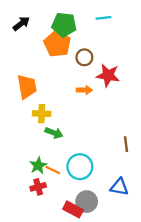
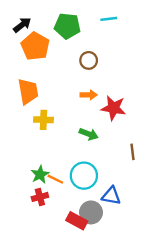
orange pentagon: (57, 44) -> (35, 46), moved
red star: (108, 75) -> (114, 108), moved
green arrow: (54, 133) -> (89, 134), moved
blue triangle: (119, 187) -> (111, 196), moved

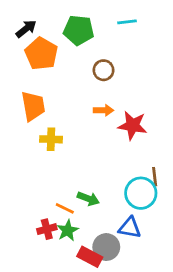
green arrow: (89, 134) -> (88, 199), moved
green star: (40, 174) -> (68, 230), moved
cyan circle: (84, 176) -> (141, 193), moved

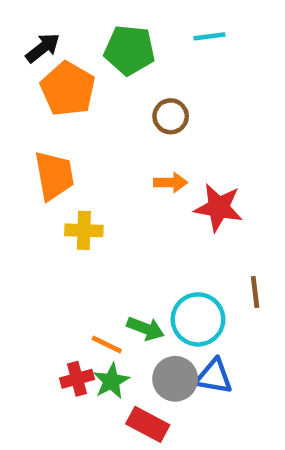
cyan circle: (141, 193) -> (198, 319), moved
gray circle: (106, 247) -> (175, 379), moved

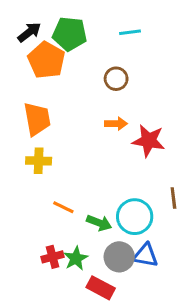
cyan line: (209, 36) -> (130, 32), moved
green pentagon: (130, 50) -> (70, 34), moved
yellow cross: (84, 230) -> (39, 161), moved
orange line: (107, 345) -> (63, 207), moved

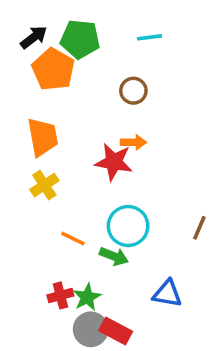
red star: (149, 141) -> (114, 162), moved
yellow cross: (39, 161) -> (44, 185), turned -35
brown line: (173, 198) -> (199, 228), turned 30
cyan circle: (135, 217) -> (128, 226), moved
gray circle: (119, 257) -> (91, 329), moved

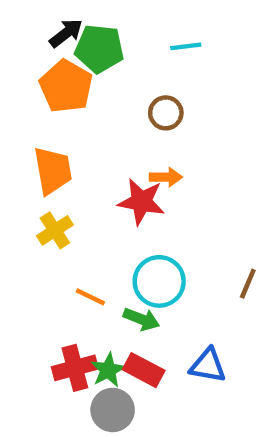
black arrow: (34, 37) -> (66, 33), moved
red cross: (60, 295) -> (75, 368), size x1.4
red rectangle: (116, 331) -> (144, 370), moved

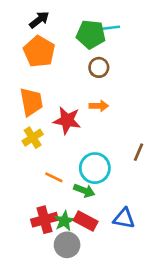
green pentagon: (99, 49) -> (91, 34), moved
red star: (141, 202) -> (67, 120), moved
brown line: (248, 284) -> (139, 152), moved

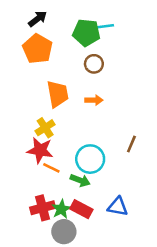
orange trapezoid: (31, 102) -> (58, 94), moved
red star: (67, 120) -> (40, 150), moved
yellow cross: (33, 138) -> (45, 128), moved

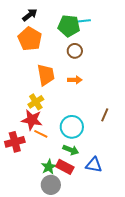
green arrow: (80, 180) -> (71, 150), moved
red cross: (43, 208) -> (15, 142), moved

